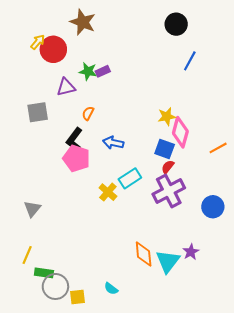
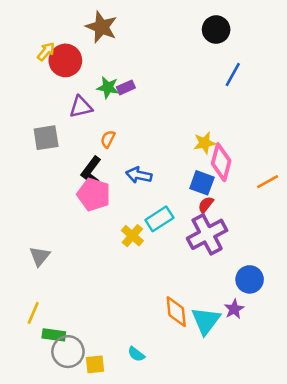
blue circle: (213, 207) -> (250, 279), moved

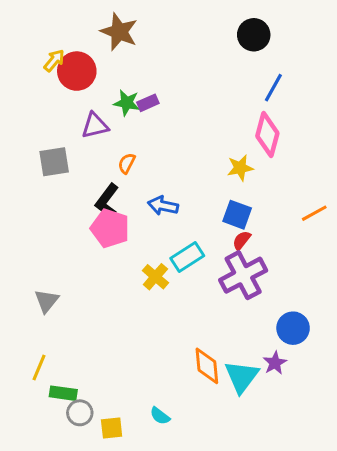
pink diamond: (221, 162) -> (267, 135), moved
gray circle: (68, 352) -> (80, 413), size x0.7

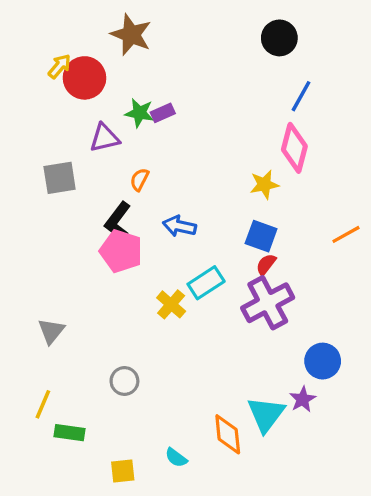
orange diamond: (207, 366) -> (228, 434), moved
gray circle: (80, 413) -> (124, 381), moved

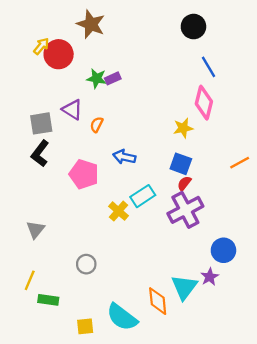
blue line: (301, 96) -> (208, 67), turned -60
purple triangle: (104, 138) -> (72, 110), moved, turned 45
black L-shape: (118, 221) -> (40, 153), moved
cyan semicircle: (176, 458) -> (122, 317), size x2.0

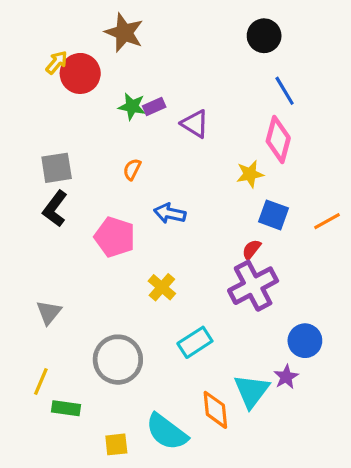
purple triangle: (72, 110) -> (195, 124), moved
blue square: (181, 164) -> (274, 215), moved
cyan rectangle: (143, 196) -> (195, 342), moved
gray circle: (86, 264) -> (118, 360), size x1.8

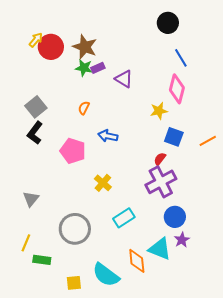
brown star: (124, 33) -> (85, 47), moved
gray square: (57, 168) -> (36, 107), turned -30
blue circle: (305, 341) -> (175, 217), moved
cyan triangle: (252, 391) -> (160, 249), turned -45

